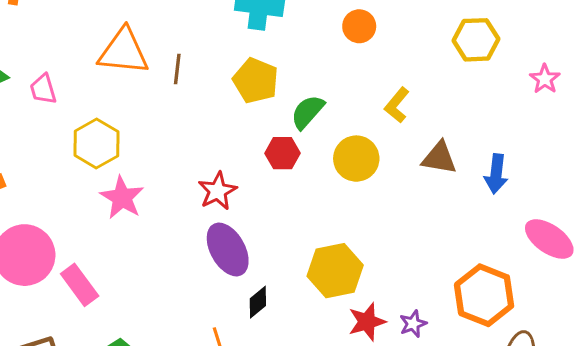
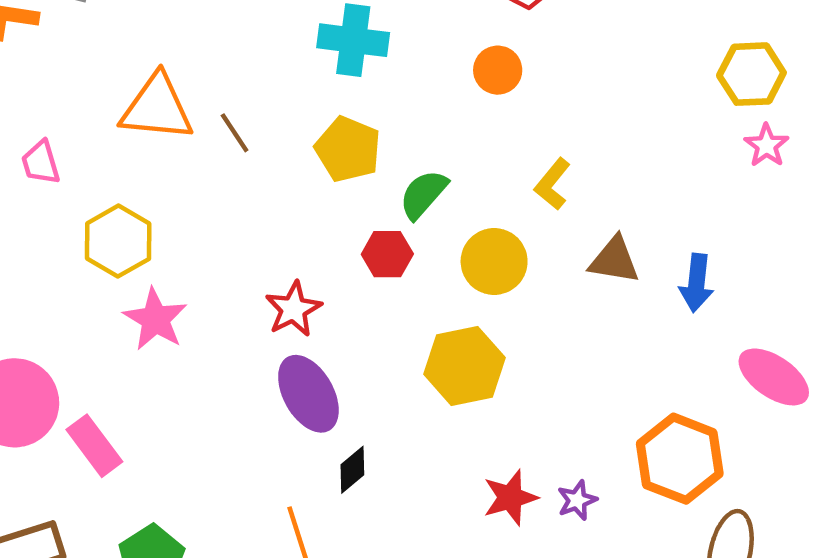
yellow hexagon: (476, 40) -> (751, 74), moved
brown line: (177, 69) -> (235, 133), turned -40
yellow hexagon: (335, 271) -> (464, 366), moved

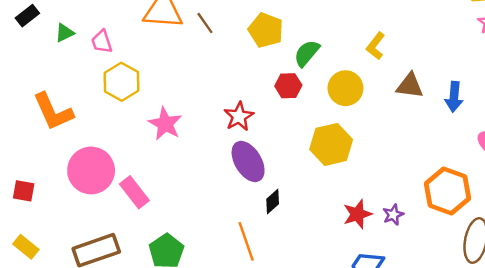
yellow hexagon: (118, 241) -> (122, 82), moved

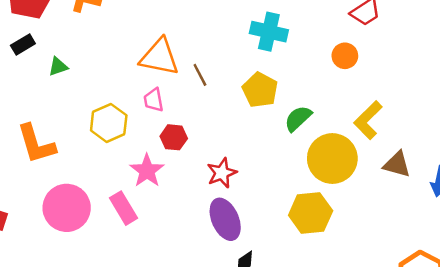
pink trapezoid: (102, 42) -> (154, 100), moved
yellow L-shape: (376, 46) -> (368, 120), size x1.4
red hexagon: (288, 86) -> (174, 137), moved
yellow circle: (345, 88) -> (332, 159), size x1.4
pink rectangle: (134, 192) -> (123, 208), moved

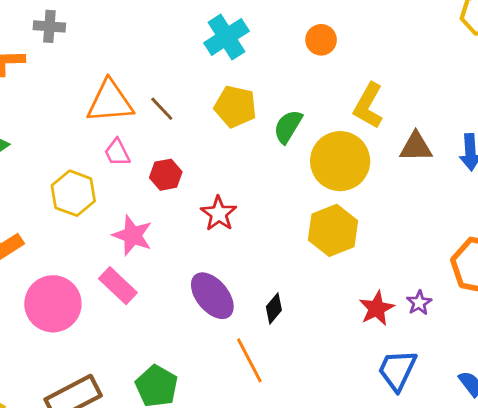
cyan cross: (269, 32) -> (226, 37), turned -30
red hexagon: (174, 137) -> (166, 175), moved
purple ellipse: (225, 219) -> (212, 296), moved

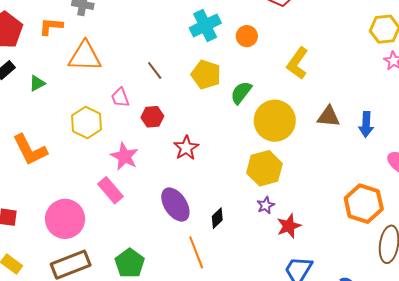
orange circle: (321, 40) -> (247, 36), moved
orange triangle: (110, 102) -> (85, 56), moved
yellow L-shape: (368, 106) -> (297, 63), moved
purple star: (419, 303) -> (266, 205), moved
pink circle: (53, 304) -> (65, 219), moved

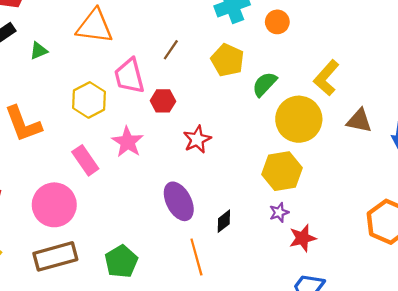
yellow L-shape: (297, 63) -> (326, 78), moved
brown line: (155, 70) -> (171, 50), turned 66
pink trapezoid: (120, 98) -> (129, 76), size x1.6
pink rectangle: (110, 190) -> (85, 160), moved

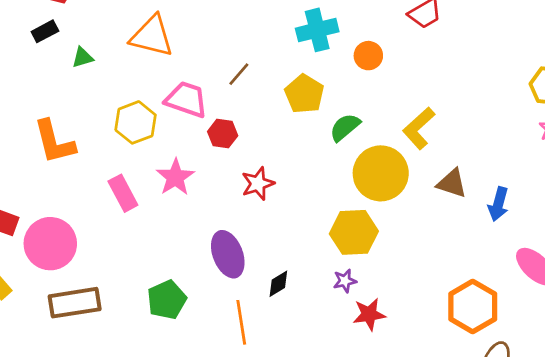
pink trapezoid: (129, 76) -> (186, 99), turned 117
pink circle: (54, 205) -> (50, 244), moved
green pentagon: (121, 262) -> (167, 300), moved

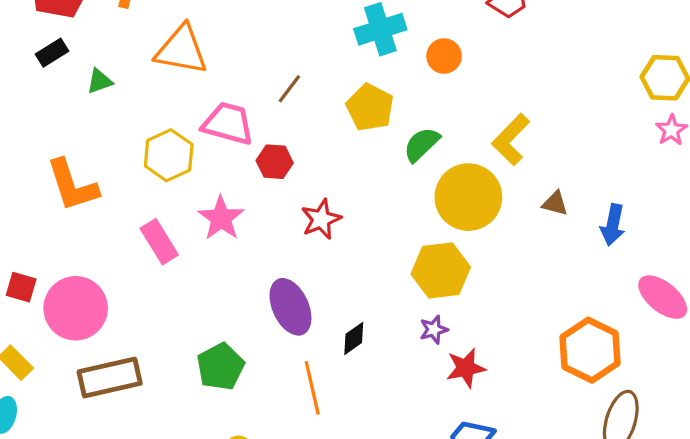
brown triangle: (452, 183) -> (555, 203), size x0.7

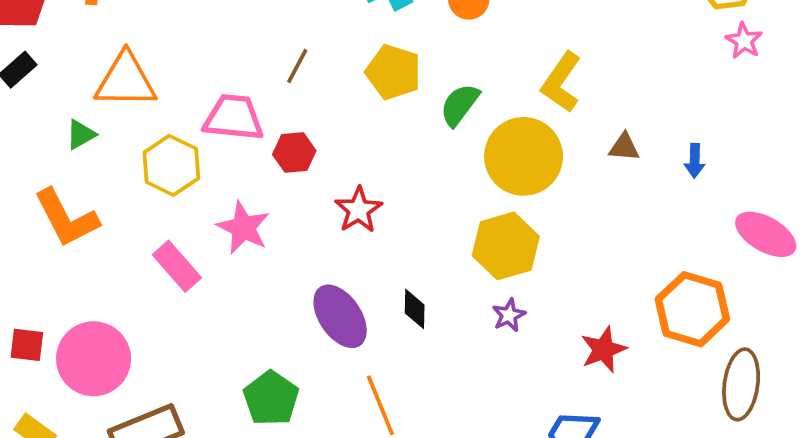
orange triangle: (181, 50) -> (126, 81), moved
green triangle: (100, 81) -> (81, 134), moved
blue arrow: (613, 225) -> (695, 161), size x0.7
black diamond: (354, 338) -> (415, 309), moved, turned -44
red star: (466, 368) -> (603, 349), moved

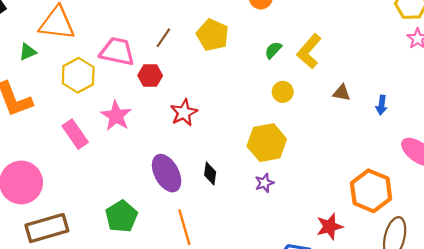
brown line: (297, 66) -> (163, 38), moved
green semicircle: (460, 105) -> (273, 50), moved, size x0.7
yellow circle: (524, 156) -> (283, 92), size x0.5
red star: (603, 349) -> (330, 227), moved

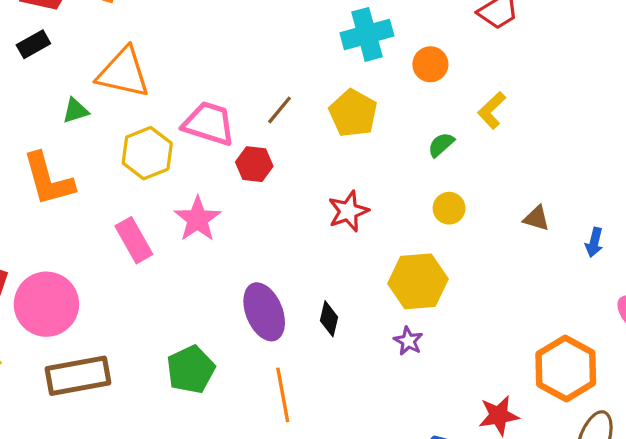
yellow L-shape: (309, 51) -> (492, 110), moved, size x0.7
red star: (184, 113) -> (348, 211), moved
purple star: (264, 183) -> (408, 341), turned -30

